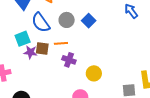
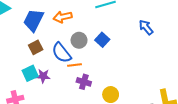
blue semicircle: (41, 23) -> (62, 53), moved
cyan square: (23, 39) -> (30, 73), moved
brown square: (42, 49) -> (36, 47), moved, turned -32

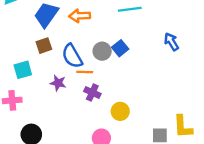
gray circle: (79, 40) -> (102, 51), moved
cyan square: (30, 73) -> (23, 70), moved
purple star: (43, 76) -> (58, 83), moved

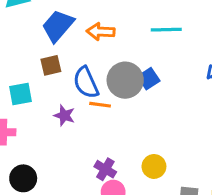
gray circle: (102, 51) -> (125, 80), size x1.5
purple cross: (92, 92) -> (105, 169), moved
yellow circle: (120, 111) -> (154, 166), moved

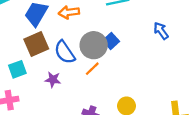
brown square: (51, 65) -> (36, 44), size x1.5
orange line: (100, 105) -> (92, 69), moved, turned -42

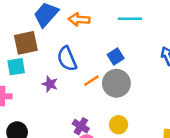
brown square: (36, 44) -> (26, 43), moved
gray circle: (94, 45) -> (116, 83), moved

